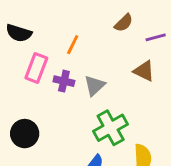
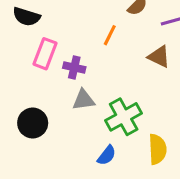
orange line: (73, 45) -> (110, 35), moved
gray triangle: (95, 85) -> (84, 100), moved, turned 35

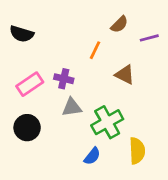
pink rectangle: (45, 54) -> (30, 84), moved, turned 35
brown triangle: (159, 57) -> (125, 75), moved

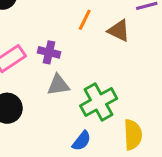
brown triangle: (125, 75) -> (119, 31), moved

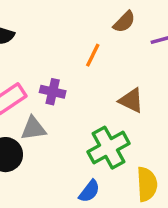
brown triangle: (119, 31) -> (131, 100), moved
gray triangle: (58, 85) -> (33, 128), moved

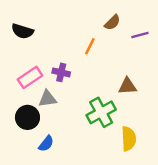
brown triangle: (131, 100) -> (127, 86), moved, turned -30
blue semicircle: (89, 191) -> (46, 144), moved

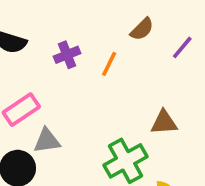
purple line: (140, 35) -> (182, 47), turned -35
purple cross: (61, 72) -> (67, 55), moved, turned -35

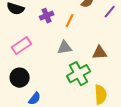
gray triangle: (47, 141) -> (65, 48), moved

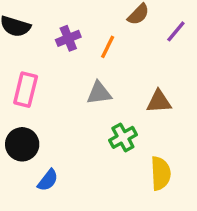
pink rectangle: (22, 46) -> (26, 90), turned -42
green cross: (79, 74) -> (123, 137), size x0.7

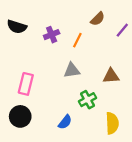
pink rectangle: (26, 90) -> (26, 84), moved
black circle: (22, 144) -> (20, 116), moved
blue semicircle: (48, 180) -> (65, 122), moved

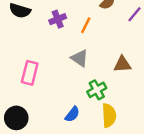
gray triangle: (72, 70) -> (80, 58), turned 42
black circle: (20, 116) -> (16, 118), moved
yellow semicircle: (112, 123) -> (109, 115), moved

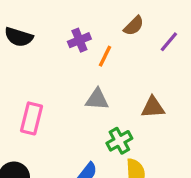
purple cross: (58, 19) -> (79, 40), moved
gray triangle: (80, 58) -> (97, 99), turned -30

